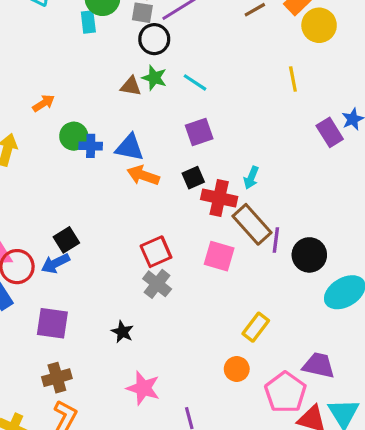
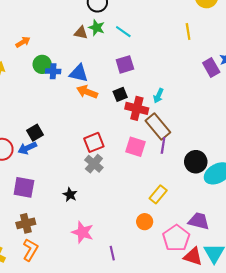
purple line: (276, 240) -> (163, 145), moved
black circle: (309, 255) -> (196, 162), moved

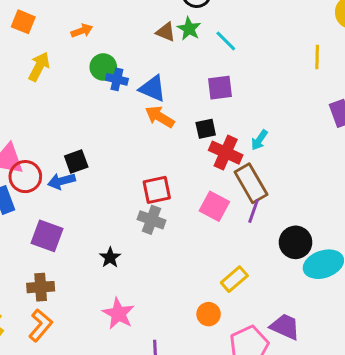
gray cross: (94, 164) -> (151, 220), turned -30

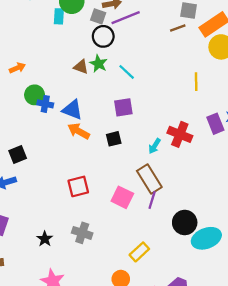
red cross: (226, 153) -> (180, 134), moved
black square: (76, 161) -> (18, 155), moved
gray cross: (151, 220) -> (82, 233), moved

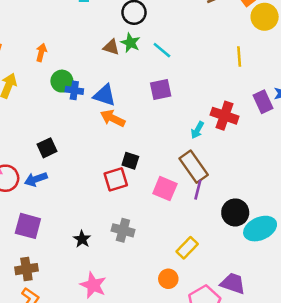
orange arrow: (17, 68) -> (41, 52), turned -49
black square: (114, 139) -> (130, 161), moved, turned 35

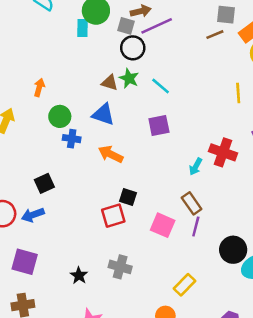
blue cross: (74, 90) -> (72, 139), moved
blue triangle: (105, 95) -> (103, 114), moved
brown rectangle: (194, 167) -> (192, 203), size x0.7

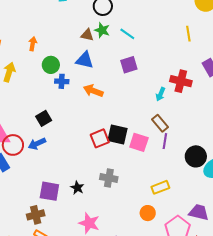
black square: (128, 197) -> (118, 134), moved, size x1.5
purple square: (25, 262) -> (49, 191), moved
yellow rectangle: (184, 285) -> (160, 187), turned 30

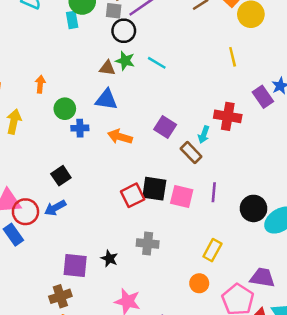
purple square: (129, 65) -> (165, 127), moved, turned -36
brown rectangle: (160, 123) -> (191, 153), moved
yellow rectangle: (160, 187) -> (212, 250), turned -36

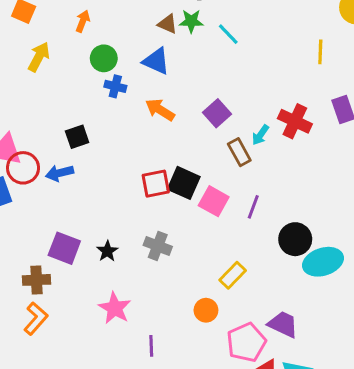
green star: (125, 61) -> (191, 21), turned -30

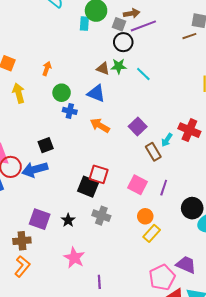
yellow arrow: (39, 57) -> (19, 93), turned -42
blue arrow: (60, 173) -> (35, 170), size x1.4
black square: (184, 183) -> (88, 187), moved
red square: (156, 184) -> (99, 174), turned 30
orange circle: (206, 310) -> (145, 216), moved

